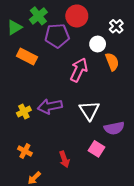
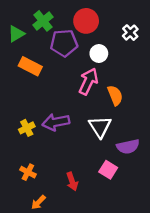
white circle: (98, 44) -> (99, 53), moved
orange semicircle: (112, 62) -> (115, 95), moved

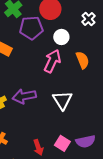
orange semicircle: (115, 95) -> (82, 60), moved
purple semicircle: (128, 147) -> (85, 141), moved
pink square: (108, 170) -> (62, 143), moved

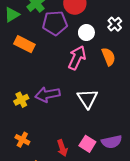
white cross: (89, 19) -> (115, 24), moved

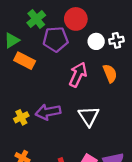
green triangle: (12, 15) -> (12, 40), moved
white cross: (115, 24) -> (116, 40), turned 32
white circle: (86, 33) -> (96, 41), moved

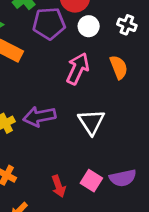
white cross: (116, 40) -> (127, 25), turned 32
white circle: (96, 41) -> (89, 26), moved

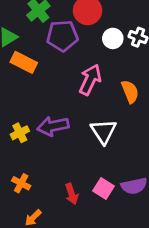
white circle: (89, 26) -> (113, 38), moved
orange semicircle: (119, 67) -> (130, 92), moved

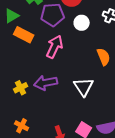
white circle: (113, 38) -> (82, 23), moved
pink arrow: (90, 80) -> (55, 47), moved

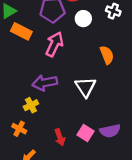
yellow cross: (21, 88) -> (31, 105), moved

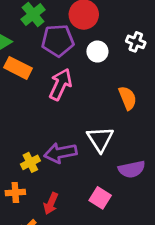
purple arrow: (45, 83) -> (60, 153), moved
orange cross: (19, 129) -> (15, 192), turned -32
purple semicircle: (110, 131) -> (132, 169), moved
red arrow: (60, 137) -> (51, 203), moved, turned 42

